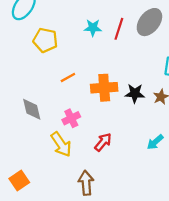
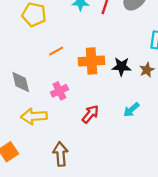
cyan arrow: (155, 142) -> (131, 110), moved
yellow arrow: (61, 144) -> (34, 116), moved, turned 120
brown arrow: (86, 183) -> (61, 154), moved

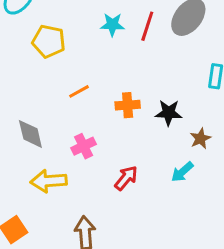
orange cross: (92, 61) -> (128, 105), size x0.7
brown star: (147, 70) -> (200, 139), moved

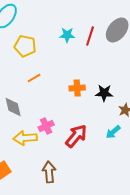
orange line: (79, 91) -> (34, 78), moved
pink cross: (84, 146) -> (46, 126), moved
red arrow: (126, 178) -> (76, 136), size x1.4

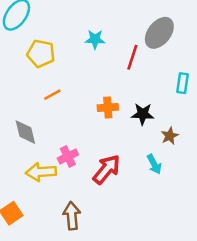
red line: (90, 36) -> (132, 57), moved
cyan arrow: (113, 132) -> (154, 164), turned -77

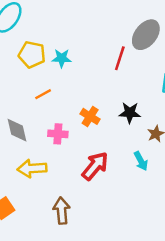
cyan star: (95, 39) -> (62, 58), moved
orange cross: (108, 108) -> (90, 116), moved, turned 36
pink cross: (68, 156) -> (58, 134), moved, turned 30

